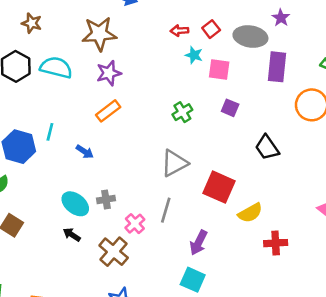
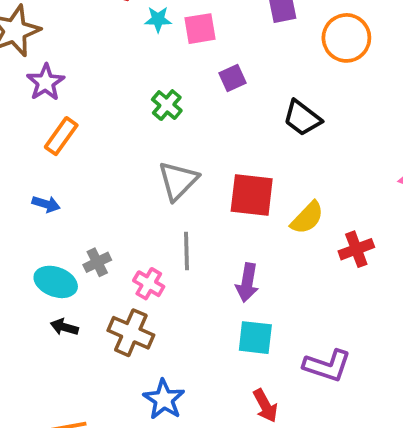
purple square: (230, 108) -> (232, 78), turned -30

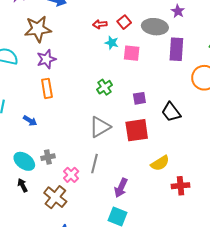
purple square: (232, 78) -> (139, 98), moved
orange rectangle: (61, 136) -> (47, 88), turned -60
red square: (252, 195) -> (137, 130), moved, turned -30
black arrow: (64, 327) -> (22, 185), turned 32

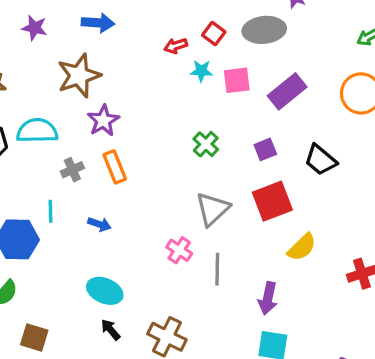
purple rectangle: (176, 49) -> (287, 91), moved, turned 60
gray cross: (48, 157) -> (72, 170), moved
yellow semicircle: (160, 163) -> (302, 247), moved
pink cross: (71, 175) -> (179, 250), moved

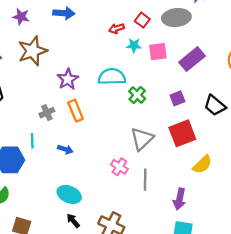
brown star: (79, 76) -> (32, 51), moved
cyan semicircle: (37, 131) -> (112, 77), moved

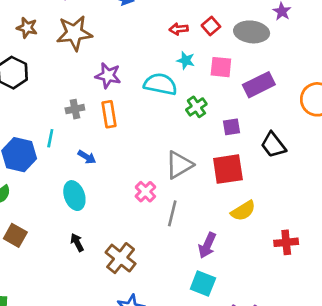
cyan star: (134, 45) -> (186, 60), moved
purple star: (68, 79) -> (108, 76), turned 30
green cross: (137, 95) -> (196, 107), moved
cyan ellipse: (69, 194) -> (74, 196), moved, turned 35

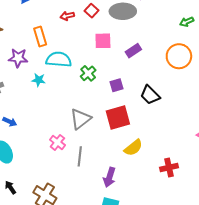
cyan star: (186, 60) -> (39, 80), moved
purple rectangle: (259, 85) -> (133, 51), size x0.7
orange rectangle: (109, 114) -> (40, 36), moved

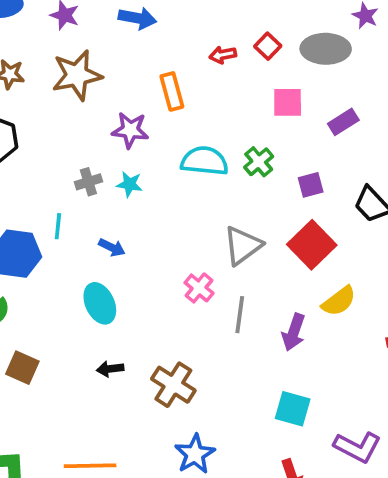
cyan semicircle: (59, 59) -> (205, 161), moved
cyan star: (39, 80) -> (129, 184), moved
red square: (118, 118) -> (312, 245), turned -30
purple arrow: (109, 177) -> (294, 332), moved
black arrow: (10, 187) -> (110, 369), turned -64

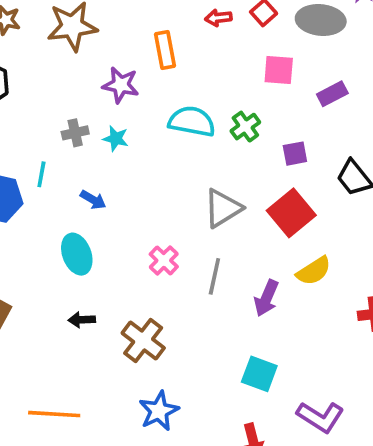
pink cross: (199, 288) -> (164, 260), moved

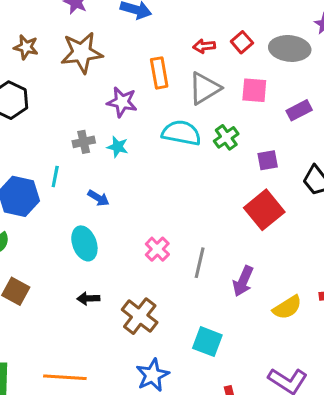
gray triangle: (223, 208) -> (205, 88), moved
yellow semicircle: (314, 271) -> (287, 307), moved
cyan square: (259, 374) -> (207, 342), moved

